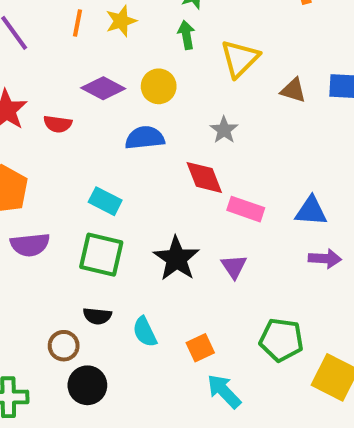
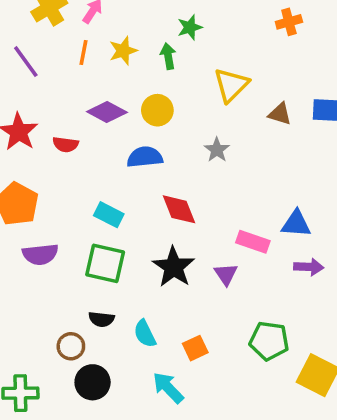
green arrow: (186, 35) -> (168, 56), moved
red diamond: (204, 177) -> (179, 209), moved
pink rectangle: (246, 209) -> (253, 242), moved
cyan arrow: (224, 391) -> (168, 388), moved

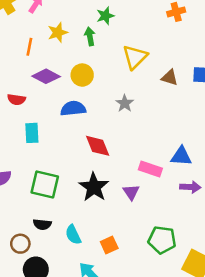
orange line: (83, 53) -> (29, 47), moved
cyan rectangle: (109, 215) -> (32, 133), moved, turned 60

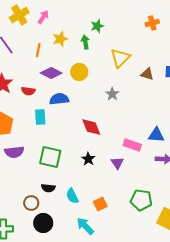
blue semicircle: (73, 108) -> (59, 99), moved
black star: (94, 187) -> (88, 159), size x0.6

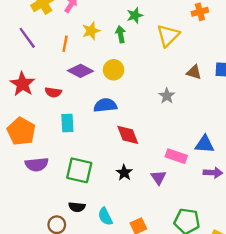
yellow triangle: (120, 58) -> (168, 35), moved
gray star: (112, 94) -> (167, 96), moved
blue semicircle: (59, 99) -> (105, 105), moved

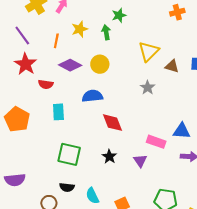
yellow triangle: (168, 35) -> (149, 51), moved
red star: (22, 84) -> (26, 64), moved
purple semicircle: (37, 164) -> (15, 180), moved

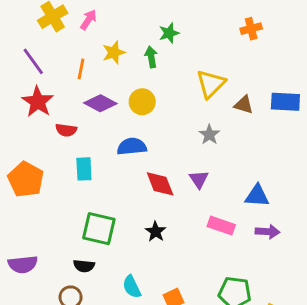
pink rectangle: (156, 142) -> (221, 226), moved
purple triangle: (140, 161) -> (199, 179), moved
black semicircle: (67, 187) -> (84, 266), moved

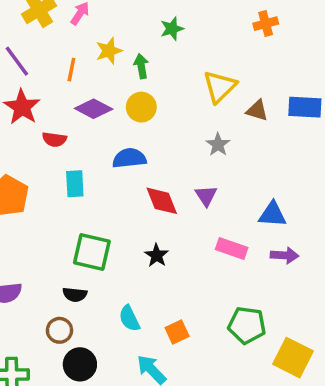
green arrow: (151, 57) -> (141, 66), moved

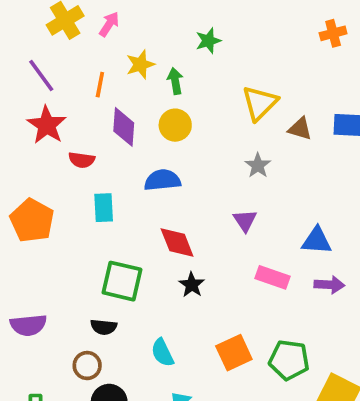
orange cross: (266, 24) -> (333, 33), moved
purple diamond: (94, 109) -> (124, 127), turned 66
red diamond: (162, 201) -> (177, 243), moved
orange square: (177, 332) -> (234, 353), moved, size x1.4

